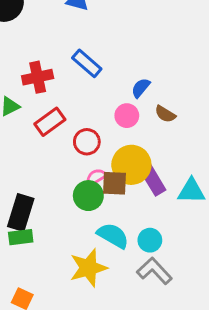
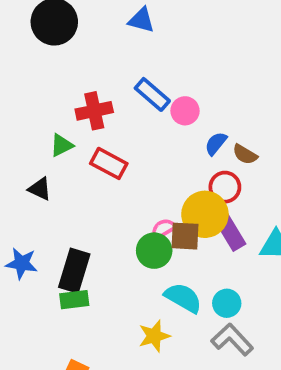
blue semicircle: (141, 88) -> (216, 143), moved
pink circle: (127, 116) -> (185, 111), moved
red rectangle: (50, 122) -> (109, 163), turned 64
red circle: (87, 142) -> (225, 187), moved
yellow star: (88, 268) -> (154, 336), size x0.7

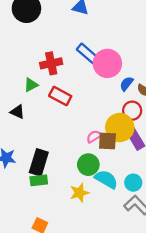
pink circle: (185, 111) -> (107, 63), size x1.6
green circle: (154, 251) -> (88, 165), moved
yellow star: (154, 336) -> (79, 193), moved

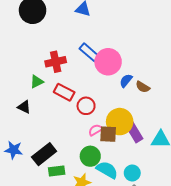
red circle: (132, 111) -> (86, 106), moved
black rectangle: (39, 162) -> (44, 154), turned 35
green rectangle: (39, 180) -> (57, 171), moved

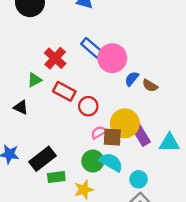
red cross: (56, 62) -> (55, 58), turned -36
cyan semicircle: (107, 170) -> (111, 162), moved

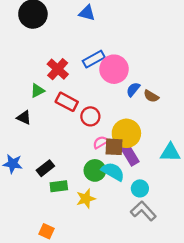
blue rectangle: (92, 48) -> (94, 59), turned -70
purple rectangle: (141, 135) -> (130, 155), moved
black rectangle: (43, 159) -> (45, 168), size x0.7

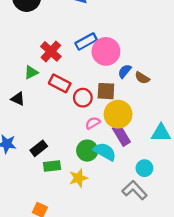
brown square: (114, 147) -> (106, 91), moved
cyan circle: (140, 188) -> (144, 168), moved

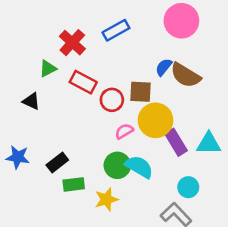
pink circle: (106, 51) -> (181, 21), moved
brown semicircle: (142, 78) -> (186, 75), size x1.6
purple rectangle: (121, 135) -> (176, 142), moved

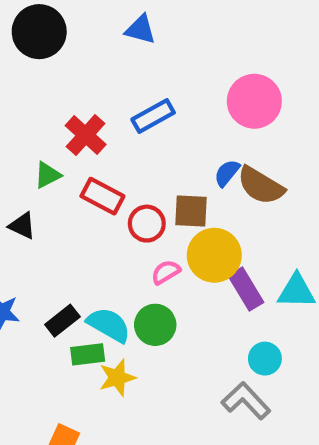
cyan semicircle: (139, 167) -> (109, 325), moved
yellow star: (106, 199) -> (117, 378), moved

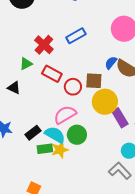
pink semicircle: (166, 272) -> (65, 115), moved, size x1.6
yellow star: (117, 378) -> (60, 150), moved

